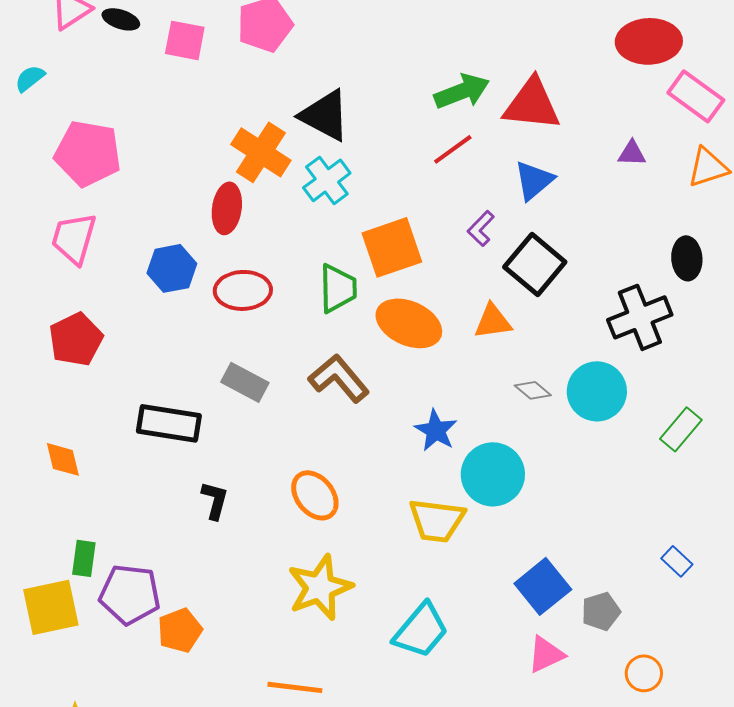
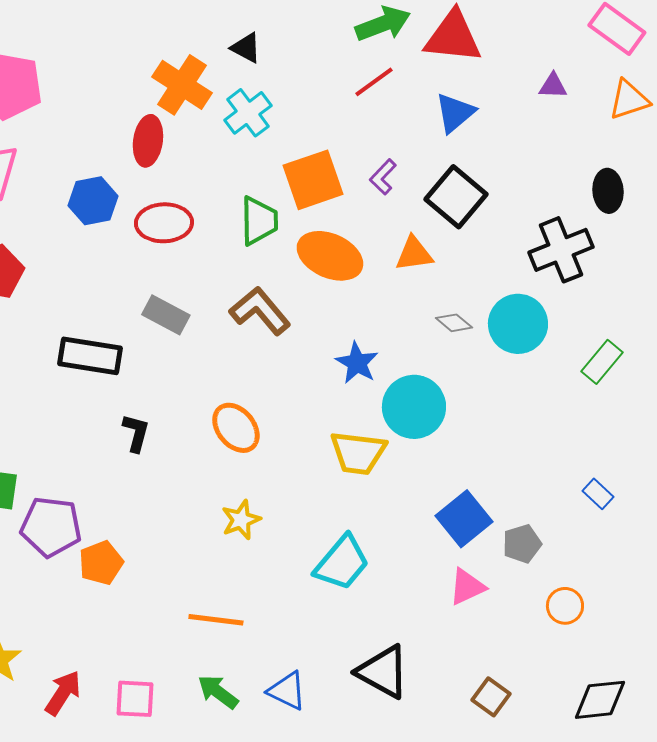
black triangle: (325, 115) -> (246, 48), size x0.6
purple L-shape: (481, 228) -> (383, 177), moved
yellow star: (320, 587) -> (241, 520), size x0.6

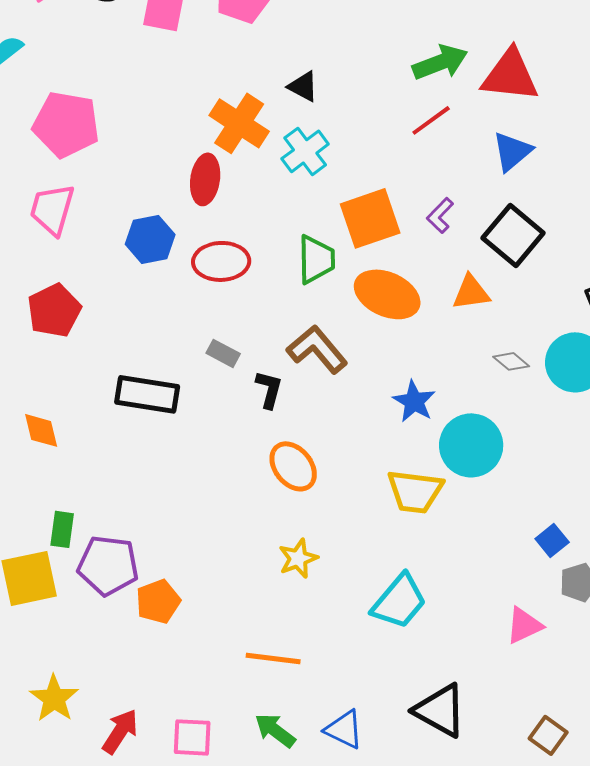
gray rectangle: (166, 315) -> (223, 353), size x0.7
black L-shape: (136, 433) -> (269, 389), moved
blue square: (464, 519) -> (552, 540), moved, size x0.6

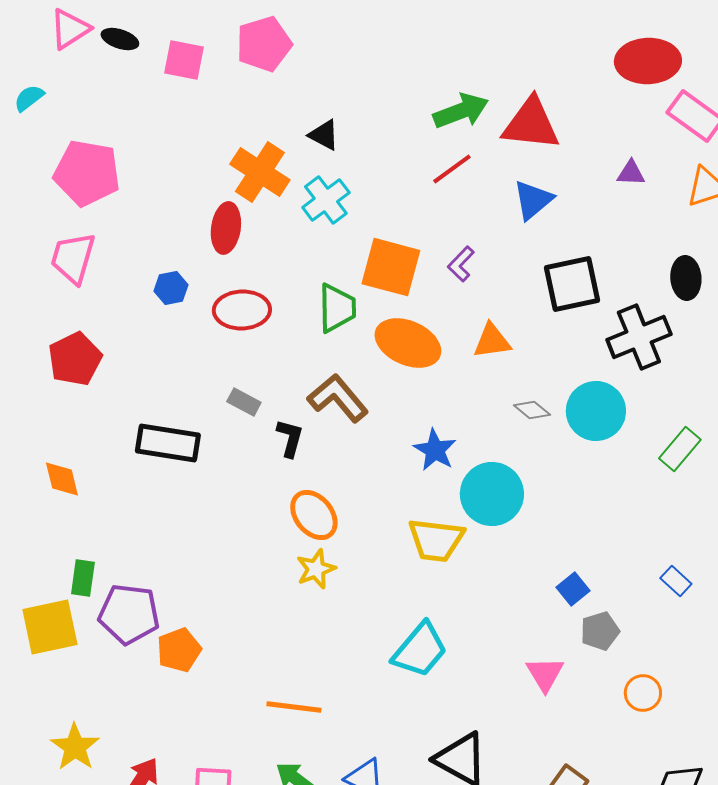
orange square: (370, 218) -> (391, 267), turned 34
black square: (513, 235) -> (572, 284), moved, turned 38
blue hexagon: (150, 239) -> (171, 288), size x0.7
yellow star: (298, 558) -> (316, 569), moved
pink triangle: (524, 625) -> (545, 674), turned -36

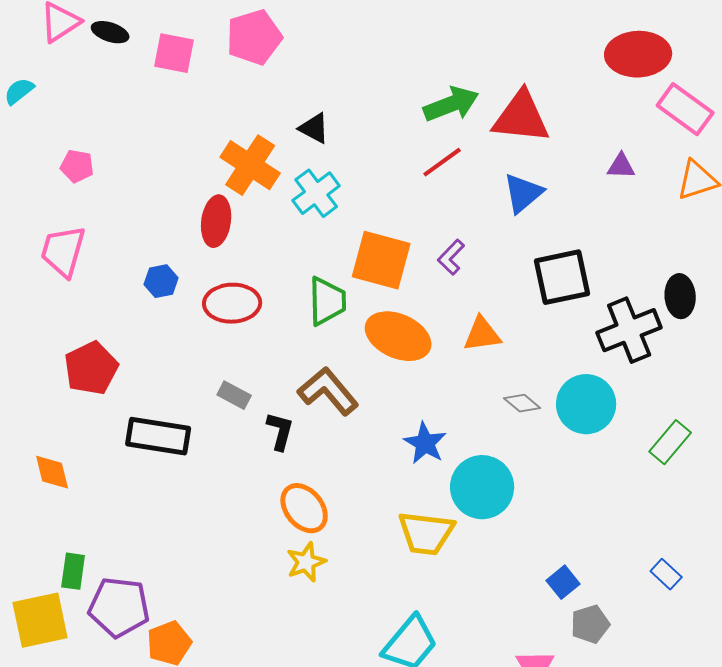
pink pentagon: (87, 173) -> (77, 166), size x0.5
black ellipse: (686, 278) -> (680, 296), moved
red pentagon: (75, 359) -> (91, 368), moved

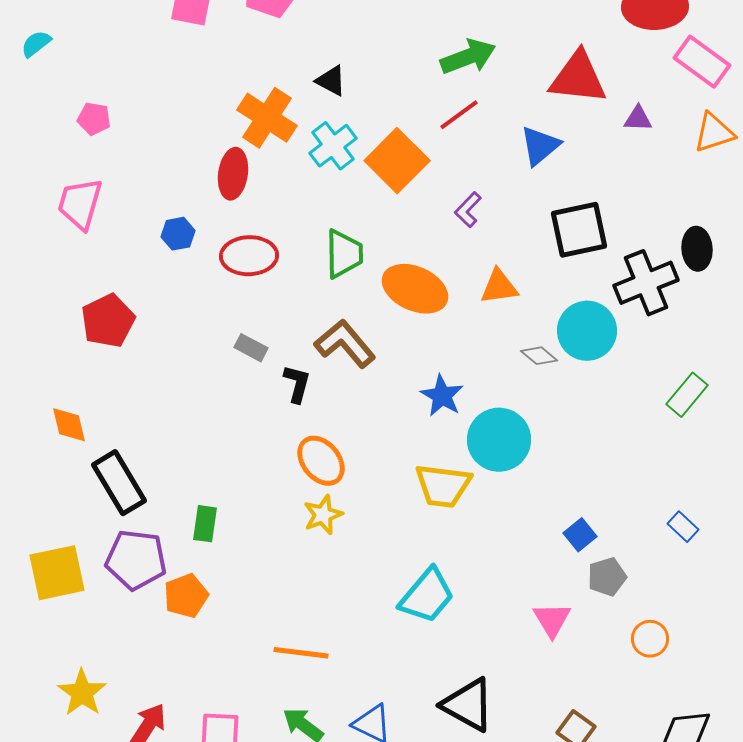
red triangle: (521, 117) -> (578, 78), moved
orange square: (381, 260) -> (397, 161), moved, turned 30
cyan circle: (586, 404) -> (587, 331), moved
black rectangle: (158, 436) -> (119, 483), moved, turned 50
green rectangle: (73, 571) -> (205, 524), moved

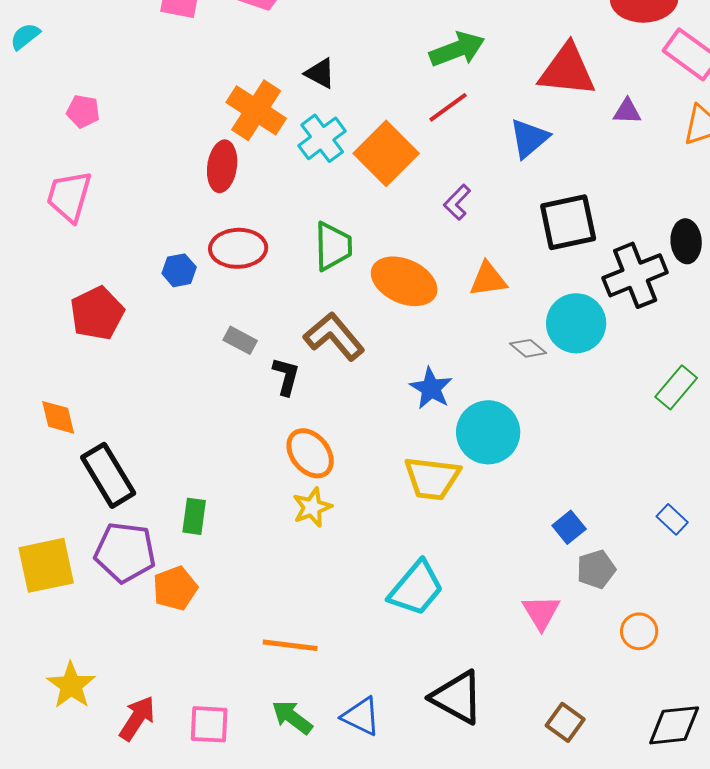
blue hexagon: (178, 234) -> (179, 270), moved

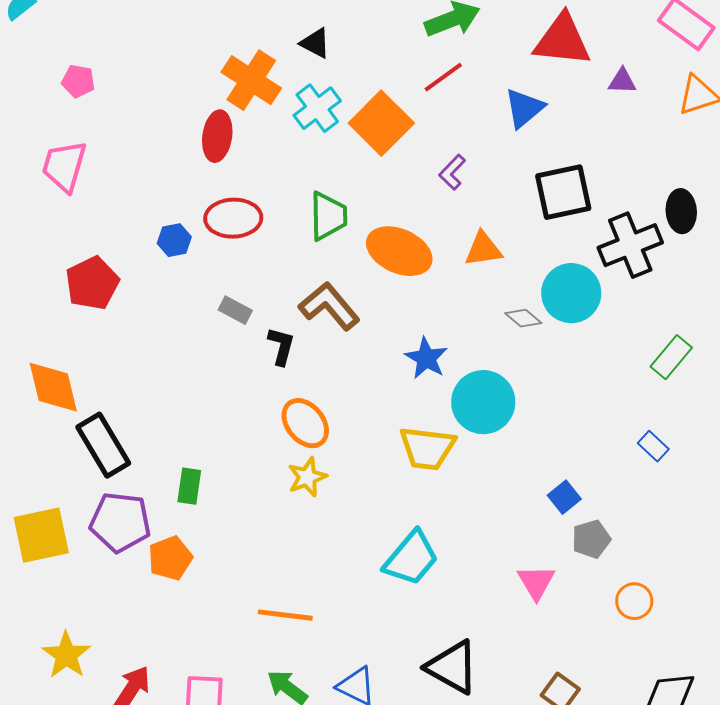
orange diamond: (58, 417) -> (53, 387), size x1.5
blue rectangle: (672, 519) -> (653, 446), moved

